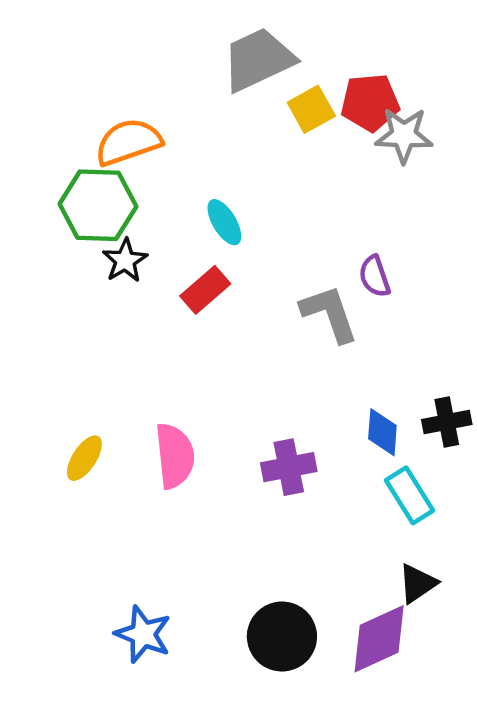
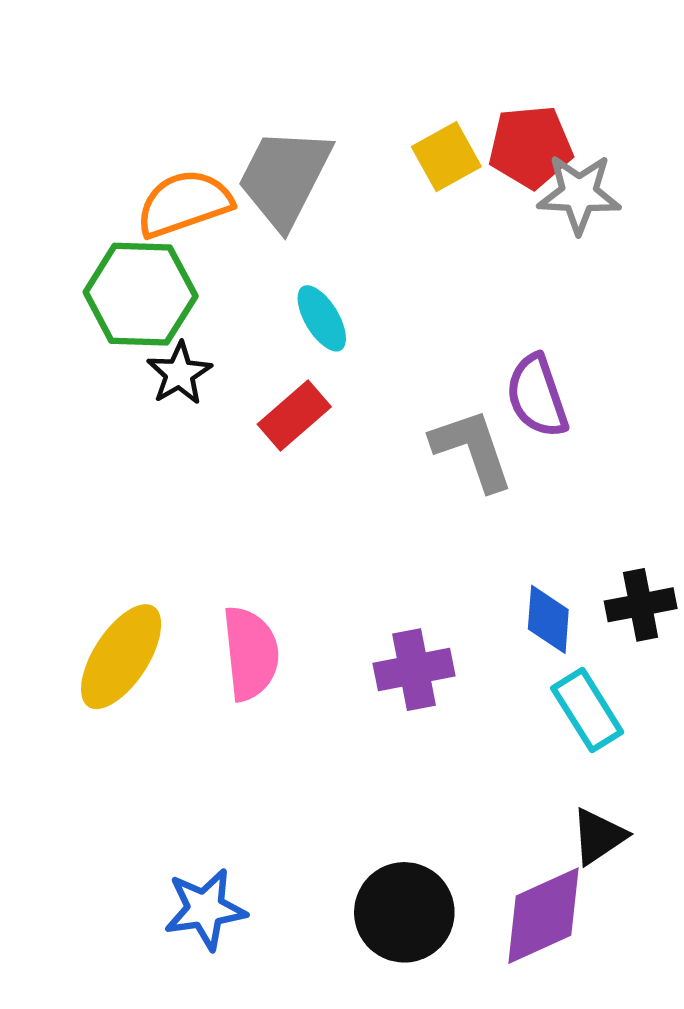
gray trapezoid: (258, 60) -> (285, 178), moved, turned -38
purple semicircle: (375, 276) -> (537, 396), size x1.4
yellow ellipse: (84, 458) -> (121, 657), size x1.6
blue star: (143, 634) -> (205, 909), turned -30

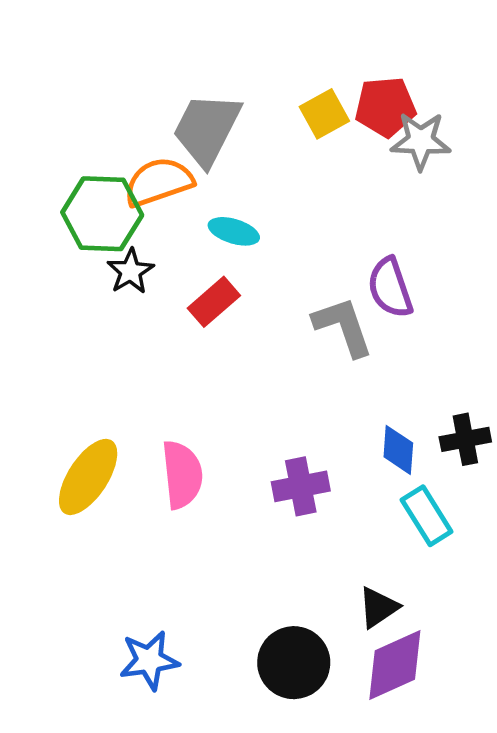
orange semicircle: (184, 203) -> (159, 182), moved
cyan ellipse: (322, 318) -> (234, 231), turned -42
black triangle: (599, 836) -> (378, 607), moved

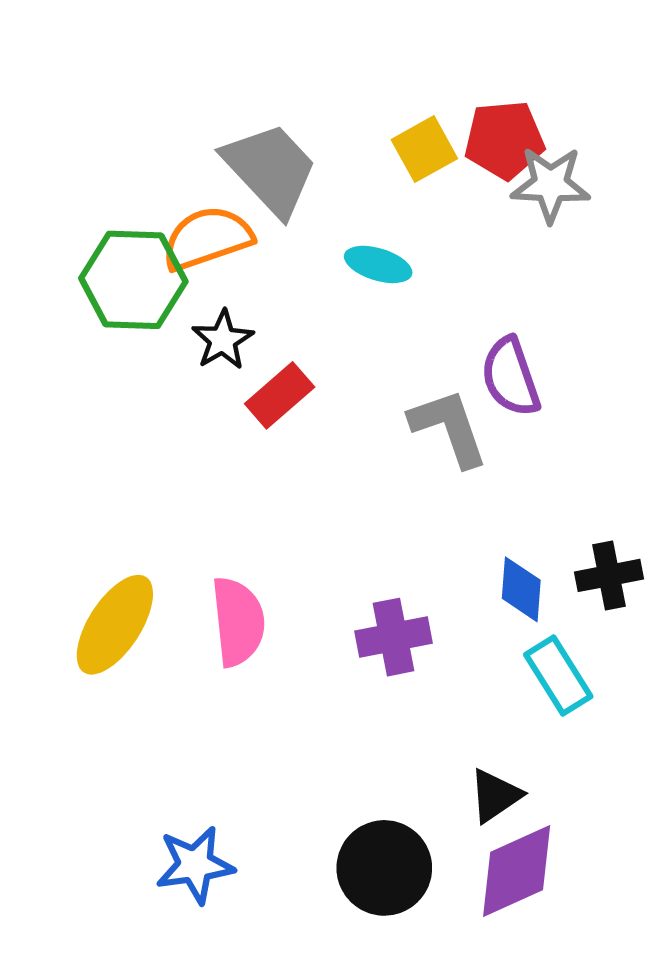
gray trapezoid: (207, 129) -> (270, 169), turned 110
cyan ellipse: (234, 231) -> (378, 264), moved
black star: (130, 271) -> (223, 340), moved

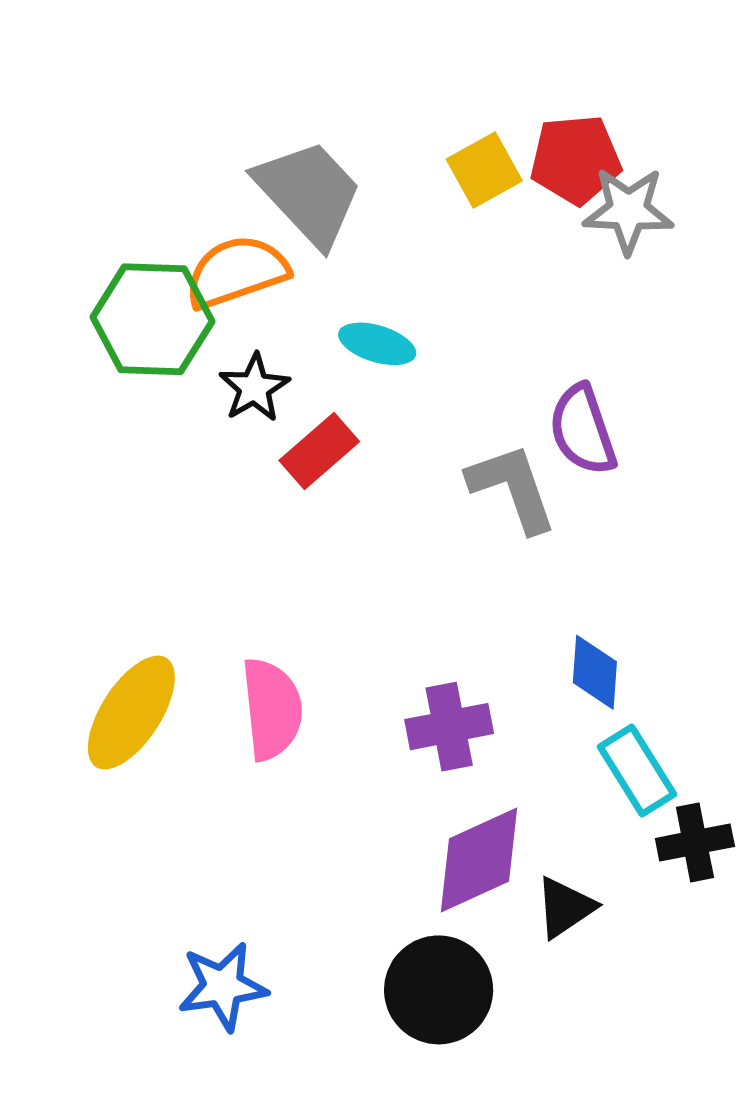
cyan ellipse: (378, 264) -> (377, 344), moved
black cross: (609, 575) -> (695, 842), moved
purple diamond: (517, 871) -> (479, 860), moved

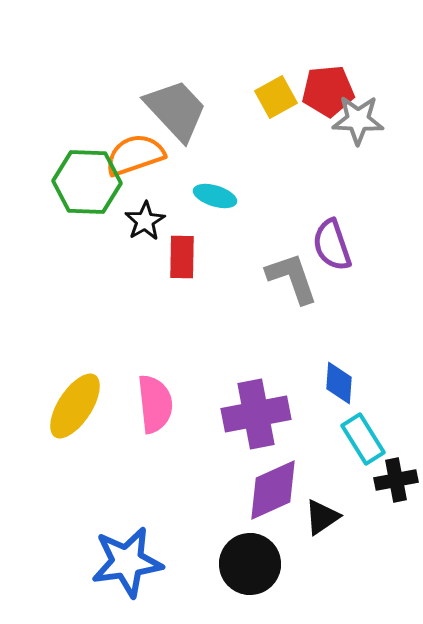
red rectangle: (319, 451) -> (182, 257), turned -48
purple cross: (449, 727) -> (256, 414), size x1.4
blue star: (223, 986) -> (127, 562), size x1.4

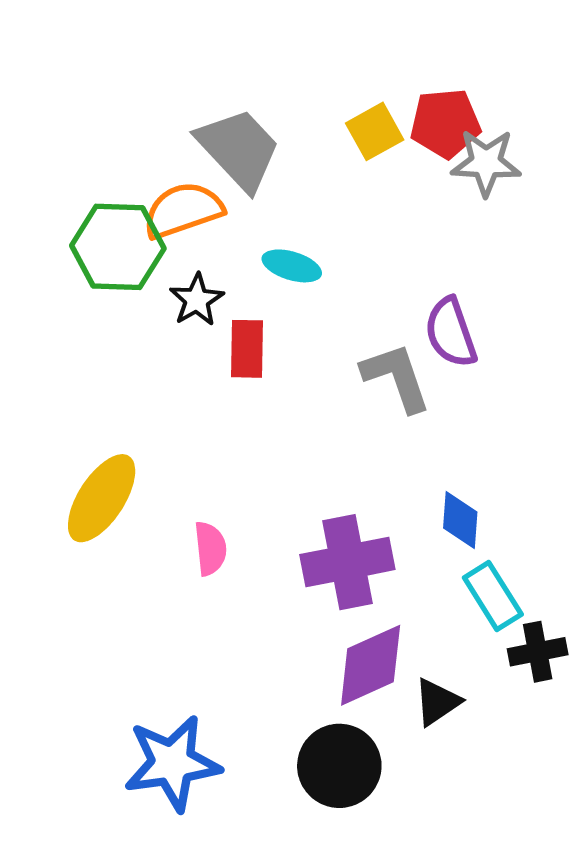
pink semicircle: (155, 404) -> (210, 548), size x0.7
yellow ellipse: (75, 406) -> (102, 498), moved

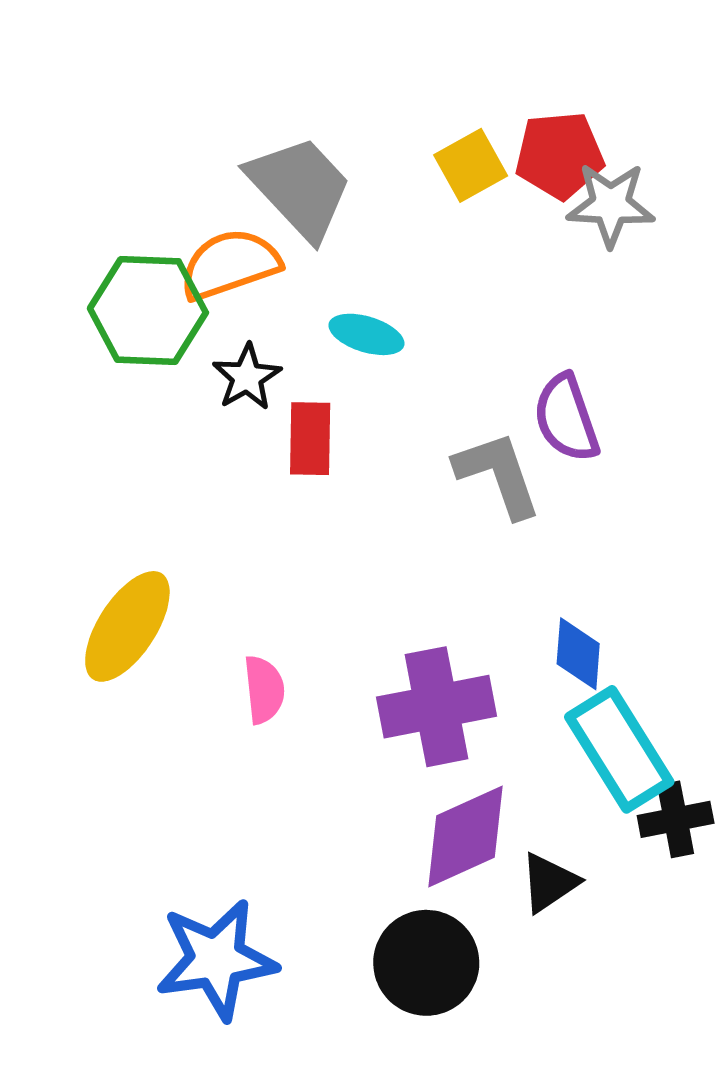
cyan rectangle: (493, 596) -> (619, 749), size x1.4

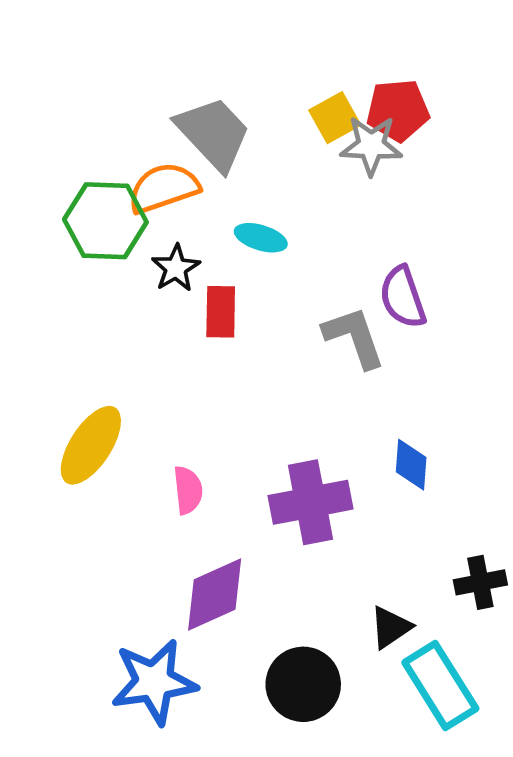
gray star: (611, 205) -> (371, 146), moved
cyan rectangle: (619, 749) -> (440, 686), moved
purple diamond: (466, 836) -> (215, 595), moved

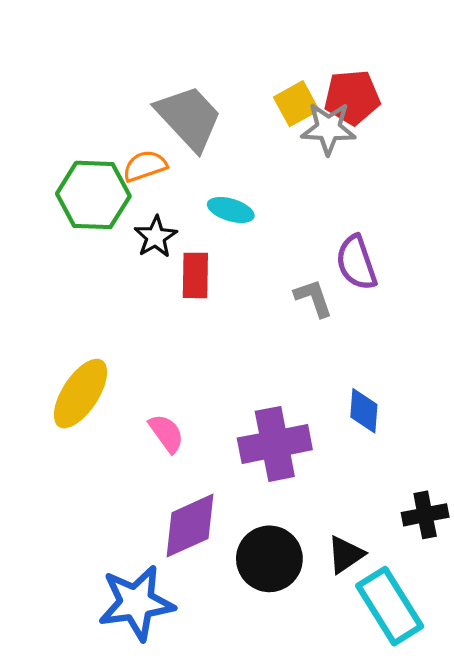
orange semicircle: (164, 188) -> (145, 166), size x0.7
gray L-shape: (354, 337) -> (313, 298), size x0.7
pink semicircle: (188, 490) -> (166, 433), turned -30
black circle: (303, 684) -> (269, 559), moved

